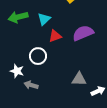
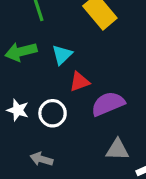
purple semicircle: (83, 33) -> (108, 104), moved
white star: (17, 71) -> (18, 110), moved

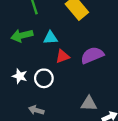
cyan triangle: (62, 55) -> (50, 38), turned 40
purple semicircle: (108, 104) -> (92, 55), moved

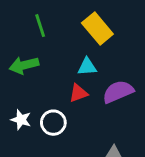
cyan triangle: (50, 38) -> (87, 67), moved

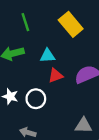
cyan triangle: (87, 67) -> (47, 56), moved

